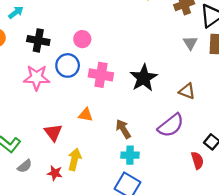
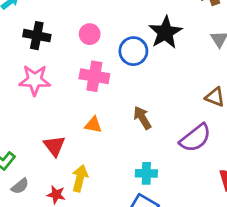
blue circle: (68, 65) -> (133, 51), moved
pink cross: (101, 75) -> (94, 76), moved
black star: (144, 78) -> (165, 32), moved
brown arrow: (123, 129) -> (142, 118), moved

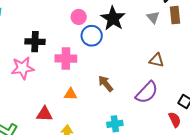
pink circle: (90, 34) -> (79, 17), moved
black cross: (37, 36) -> (35, 42), moved
red triangle: (54, 146) -> (44, 114), turned -42

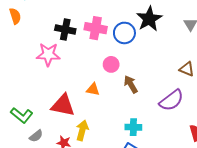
pink circle: (79, 17) -> (111, 64), moved
pink cross: (66, 59) -> (96, 28), moved
red triangle: (44, 114) -> (63, 105), size x1.4

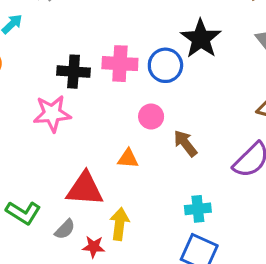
gray semicircle: (36, 136) -> (65, 229), moved

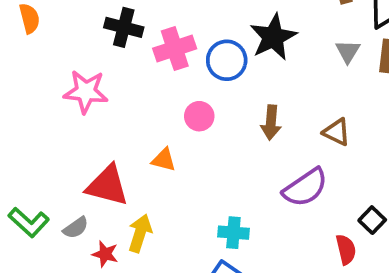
pink cross: (120, 64) -> (175, 49), turned -32
black cross: (74, 72) -> (124, 27), moved
brown arrow: (185, 143) -> (271, 123), moved, turned -148
green L-shape: (23, 213) -> (29, 222), moved

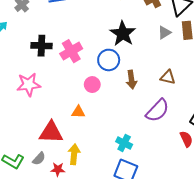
gray triangle: (348, 51) -> (164, 33), turned 40
blue circle: (227, 60) -> (109, 60), moved
cyan cross: (233, 233) -> (124, 143), turned 35

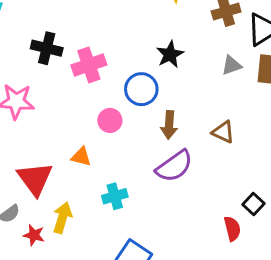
black star: (123, 34) -> (170, 54), size x0.7
purple semicircle: (157, 110) -> (174, 166), moved
red triangle: (51, 132) -> (35, 179), turned 40
cyan cross: (124, 143) -> (115, 196), moved, turned 35

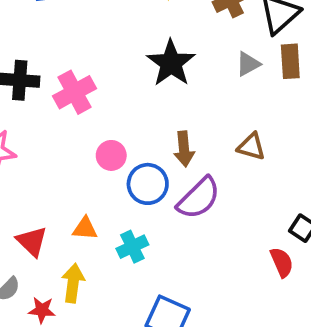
black star: (170, 54) -> (171, 63), size x1.4
blue circle: (141, 89) -> (148, 184), moved
orange triangle: (81, 157) -> (85, 228), moved
red triangle: (35, 179) -> (32, 241), size x0.7

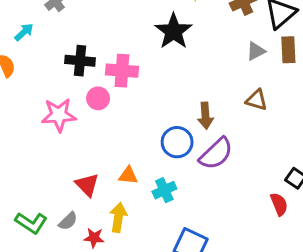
black star: (171, 63) -> (173, 31), moved
pink cross: (74, 92) -> (122, 71), turned 32
brown triangle: (251, 147) -> (257, 100), moved
pink circle: (111, 155) -> (98, 98), moved

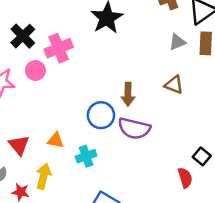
black cross: (80, 61) -> (23, 36), turned 35
pink cross: (122, 71) -> (59, 48), turned -32
purple semicircle: (216, 154) -> (134, 128), turned 52

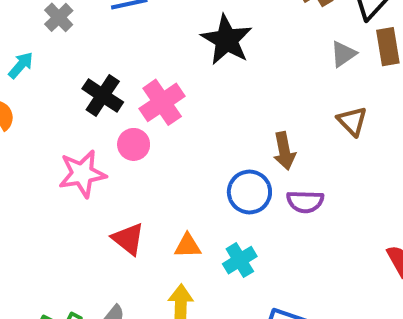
brown triangle: (174, 85) -> (352, 121), turned 36
purple semicircle: (134, 128) -> (305, 202), size x0.7
red triangle: (19, 145) -> (128, 239), moved

